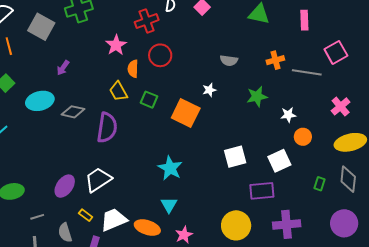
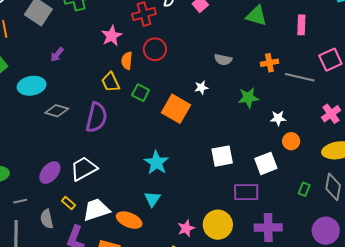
gray diamond: (73, 112) -> (57, 111), moved
pink star: (184, 235) -> (186, 228), moved

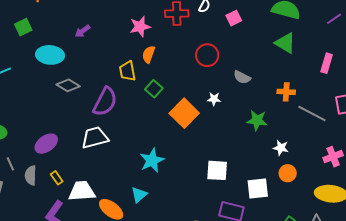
red circle: (155, 49) -> (207, 55), moved
white trapezoid: (84, 169) -> (95, 138), moved
gray line: (20, 201) -> (10, 164), turned 64
gray semicircle: (47, 219) -> (31, 175), moved

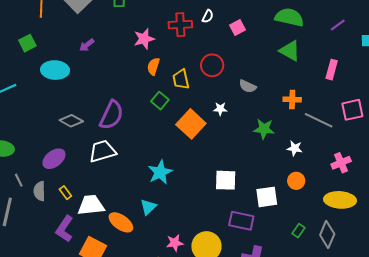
yellow trapezoid: (127, 71) -> (181, 79), moved
gray diamond: (68, 85) -> (71, 121), moved
white star: (281, 148) -> (295, 148), moved

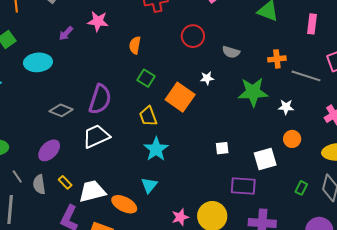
pink star: (144, 39) -> (98, 21), moved, turned 30
yellow trapezoid: (181, 79) -> (148, 116), moved
green star: (264, 129) -> (253, 92), size x1.4
white square: (226, 180) -> (222, 148), size x0.6

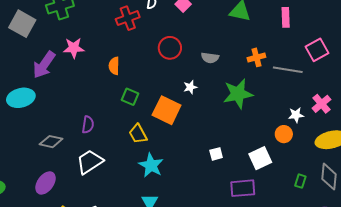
purple arrow: (66, 33) -> (44, 65), size x1.8
purple semicircle: (100, 99) -> (88, 125), size x0.6
white star: (286, 107) -> (296, 115), moved

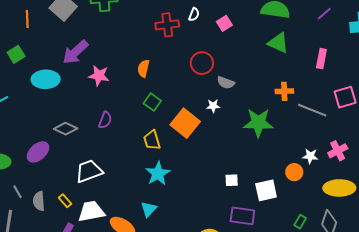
pink star: (74, 48) -> (99, 76), moved
gray semicircle: (210, 58) -> (226, 83), moved
white square: (216, 154) -> (232, 180), moved
white trapezoid: (90, 162) -> (89, 171), moved
purple ellipse: (46, 183) -> (38, 152), moved

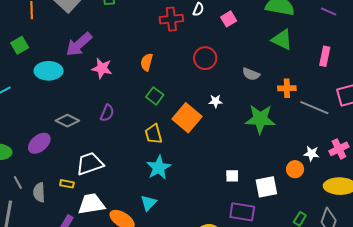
purple line: (324, 14) -> (329, 11), turned 63
gray semicircle: (226, 83) -> (251, 74), moved
yellow rectangle: (65, 201) -> (67, 184), moved, turned -40

